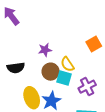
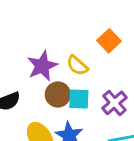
purple star: (45, 50) -> (42, 66), size x1.5
yellow semicircle: (67, 64) -> (77, 66), moved

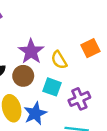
purple star: (42, 66) -> (31, 51), turned -30
brown circle: (58, 94) -> (23, 76), moved

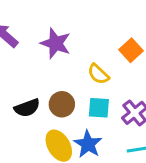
purple star: (31, 51) -> (56, 43), moved

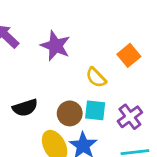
brown circle: (62, 104) -> (70, 113), moved

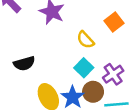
cyan square: (95, 110) -> (84, 68), turned 36
brown circle: (70, 113) -> (93, 92), moved

